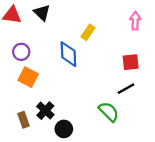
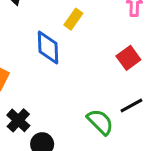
red square: (131, 62) -> (128, 58), turned -30
black line: (126, 89) -> (131, 105), moved

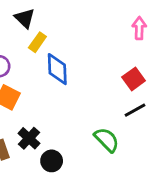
yellow rectangle: (73, 19) -> (37, 42), moved
black line: (131, 105) -> (135, 110), moved

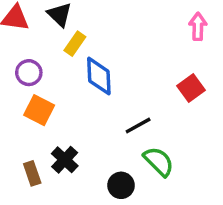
black line: (135, 110) -> (138, 126), moved
black circle: (52, 161) -> (121, 185), moved

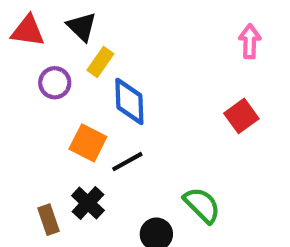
purple circle: (29, 73) -> (55, 83), moved
orange square: (39, 110) -> (88, 143), moved
black line: (138, 126) -> (127, 162), moved

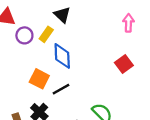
black triangle: (82, 27) -> (62, 15), moved
purple circle: (55, 83) -> (24, 35), moved

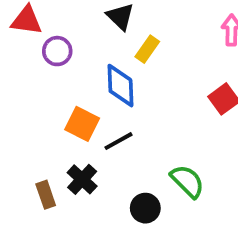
yellow rectangle: (46, 34) -> (147, 49), moved

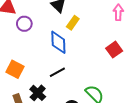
orange square: (82, 124) -> (15, 69), moved

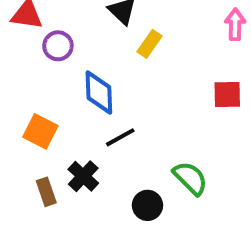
blue diamond: (58, 42) -> (99, 93), moved
red square: (114, 50) -> (227, 94), turned 35

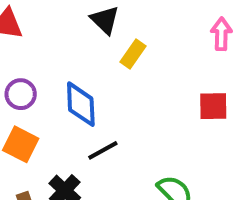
purple circle: (58, 46) -> (21, 94), moved

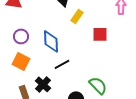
red square: (213, 106) -> (100, 34), moved

